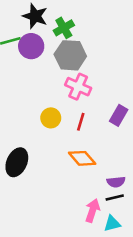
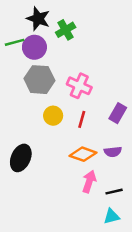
gray hexagon: (70, 55) -> (39, 80), moved
orange diamond: (82, 158) -> (83, 154), turned -30
purple semicircle: (116, 182) -> (113, 152), moved
pink arrow: (93, 211) -> (89, 182), moved

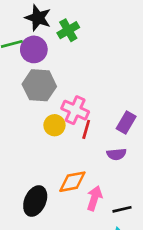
pink cross: (79, 86) -> (75, 110), moved
purple semicircle: (113, 152) -> (116, 154), moved
orange diamond: (83, 154) -> (72, 182), moved, turned -30
black ellipse: (21, 158) -> (35, 201), moved

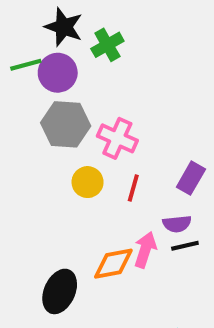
pink cross: (75, 110) -> (117, 138), moved
pink arrow: (94, 198) -> (145, 250), moved
black line: (122, 209) -> (185, 246), moved

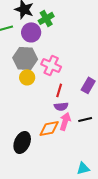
purple circle: (58, 73) -> (31, 32), moved
yellow circle: (88, 182) -> (27, 77), moved
purple semicircle: (177, 224) -> (61, 106), moved

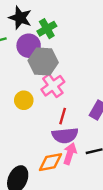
gray hexagon: (25, 58) -> (43, 61), moved
pink cross: (51, 65) -> (53, 86), turned 30
purple semicircle: (61, 106) -> (65, 135), size x1.5

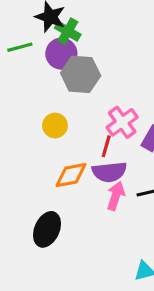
green cross: (47, 29) -> (68, 31), moved, turned -30
pink cross: (53, 86) -> (122, 122), moved
orange diamond: (50, 162) -> (71, 175), moved

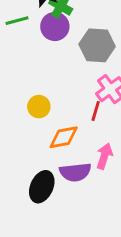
gray hexagon: (81, 74) -> (97, 45), moved
yellow circle: (55, 126) -> (39, 107), moved
purple semicircle: (109, 172) -> (75, 172), moved

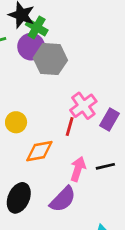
gray hexagon: (97, 45) -> (50, 59), moved
purple semicircle: (75, 172) -> (63, 199), moved, turned -40

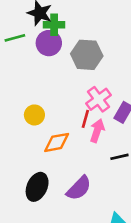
green cross: (37, 27) -> (54, 25), turned -30
gray hexagon: (50, 59) -> (87, 55), moved
pink arrow: (78, 169) -> (97, 131), moved

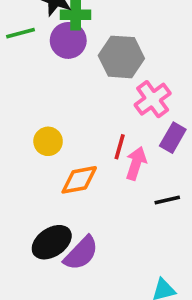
pink cross: (98, 99) -> (153, 99), moved
black ellipse: (37, 187) -> (52, 242), turned 32
purple semicircle: (79, 188) -> (81, 253), moved

